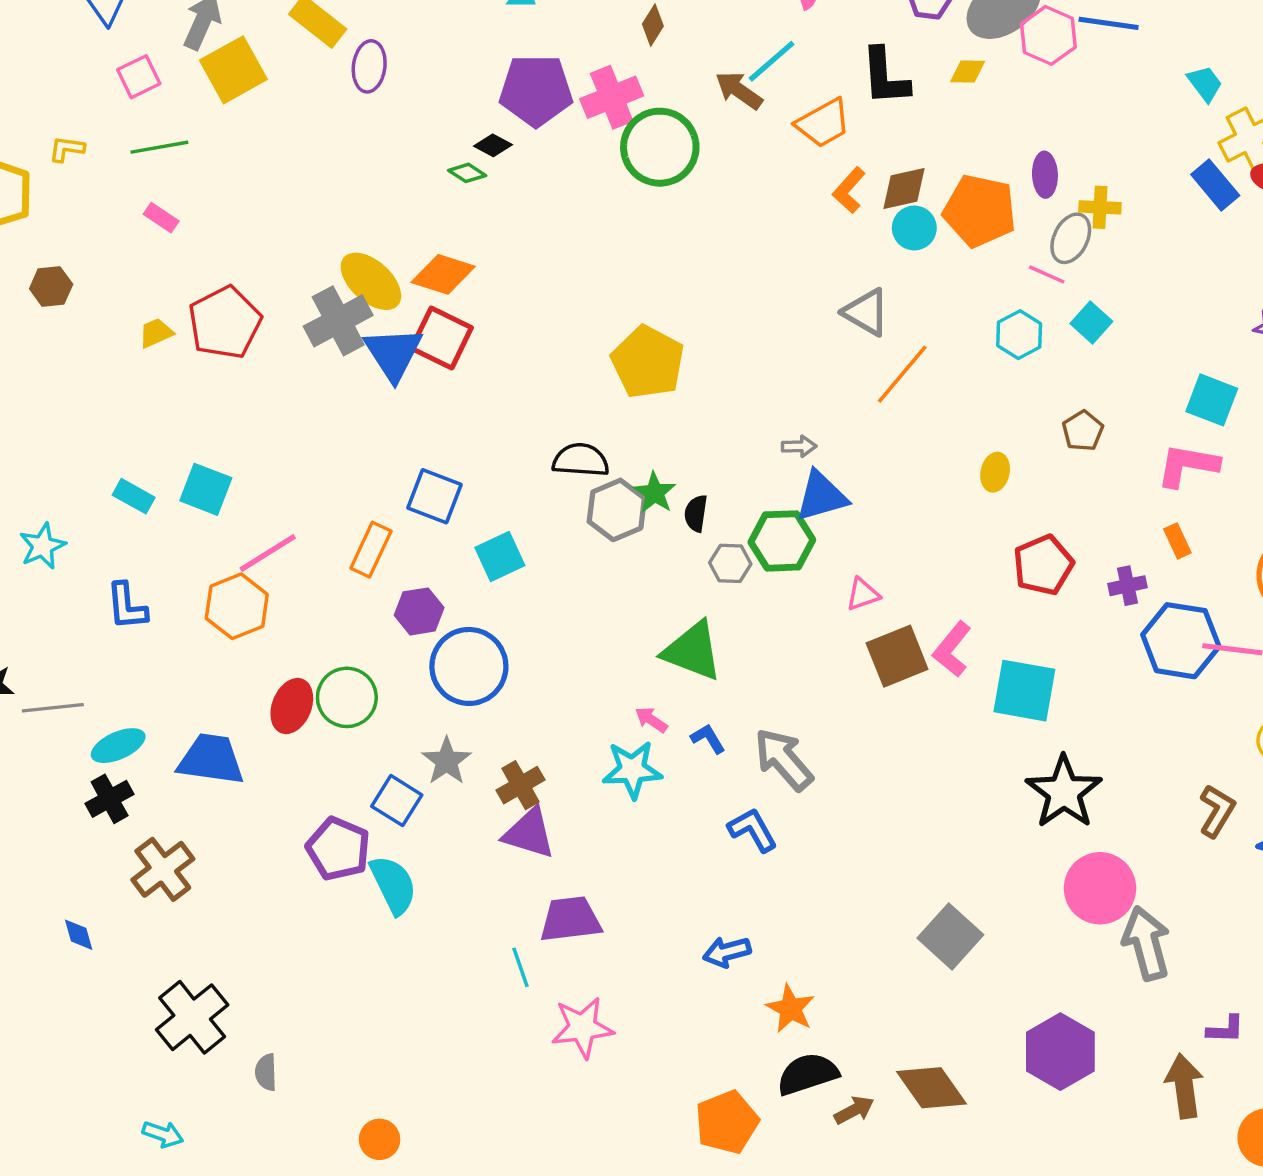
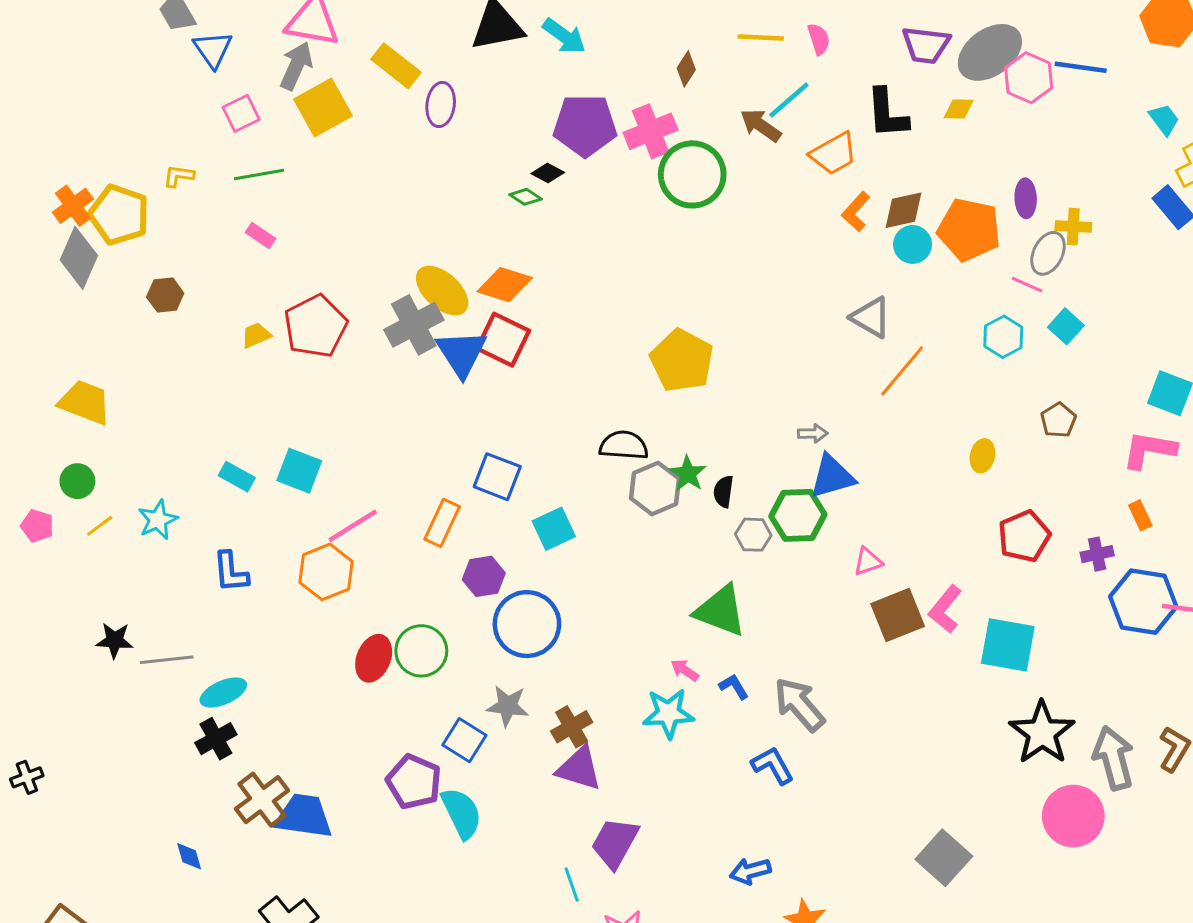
blue trapezoid: (211, 759) -> (304, 816), moved
gray star: (447, 761) -> (508, 706), turned -30
purple trapezoid: (570, 919) -> (615, 843), turned -54
gray arrow: (1146, 943) -> (1113, 758), moved

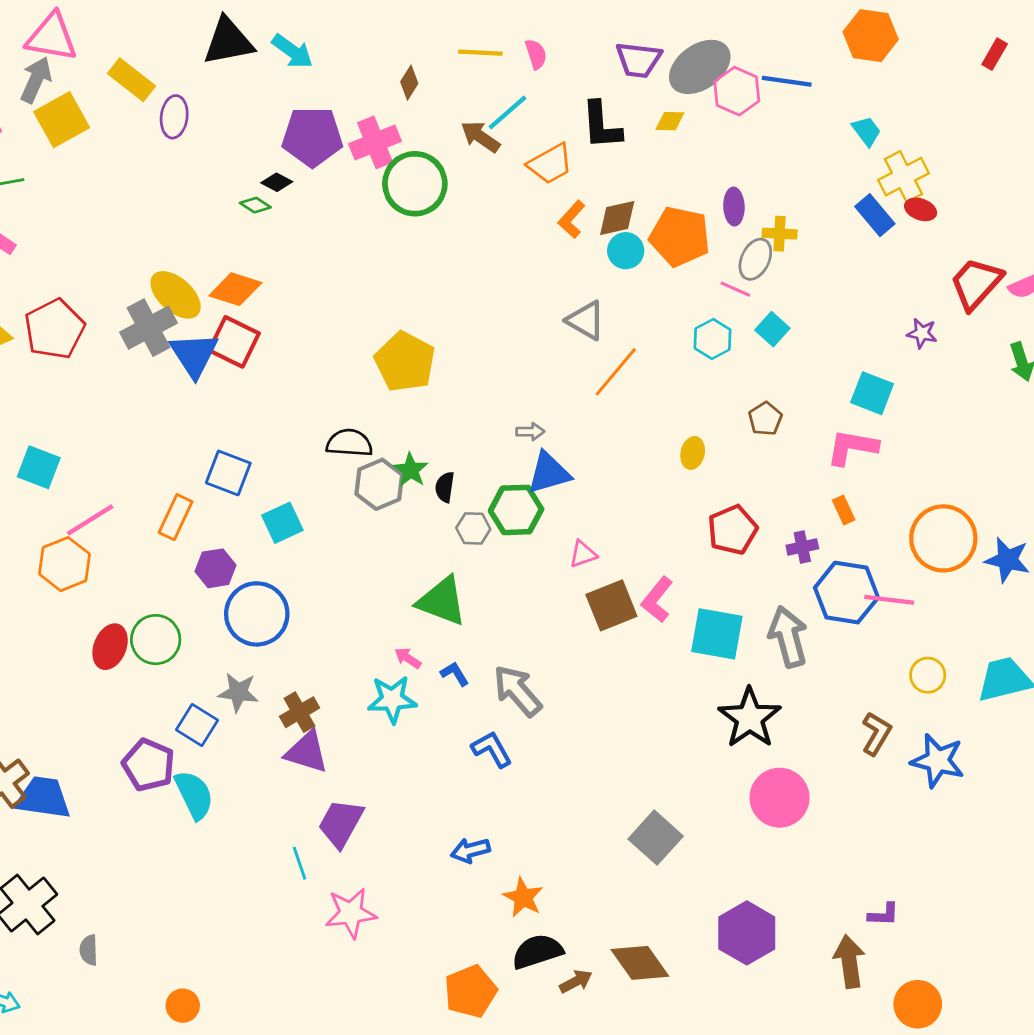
gray arrow: (1113, 758) -> (788, 637), moved

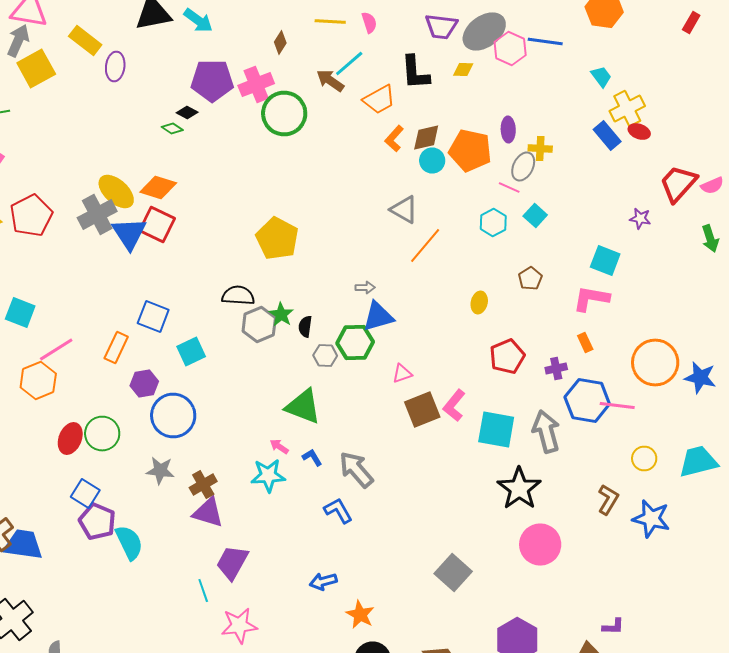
blue square: (197, 725) -> (85, 494), moved

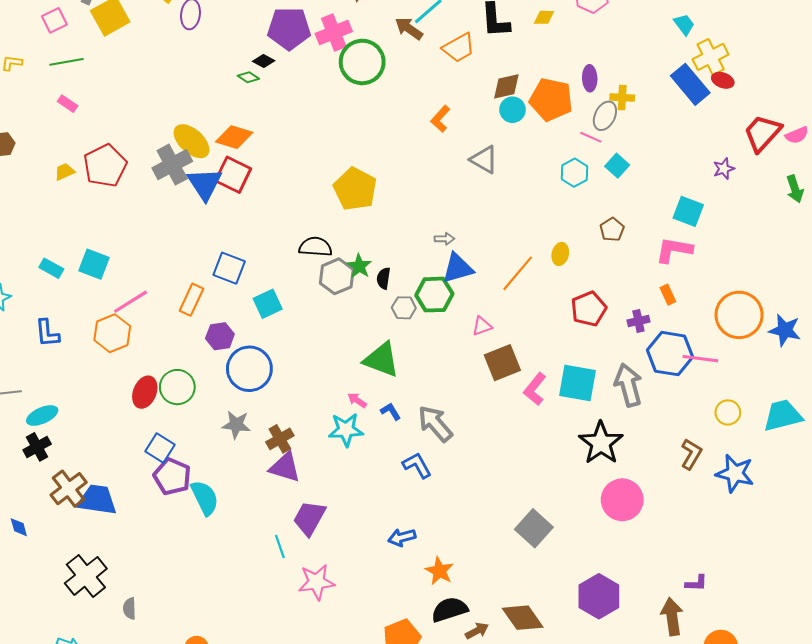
blue rectangle: (607, 136) -> (690, 84), size x1.4
orange L-shape: (394, 138) -> (440, 119), moved
purple star: (640, 218) -> (724, 169), turned -30
orange line: (425, 246) -> (518, 273), moved
pink L-shape: (454, 406) -> (535, 389), moved

